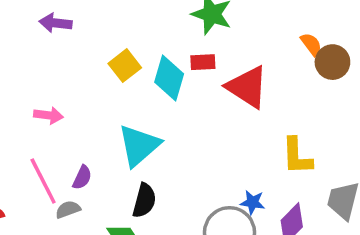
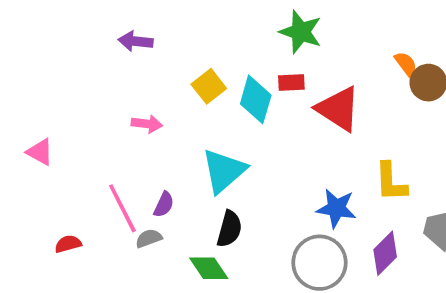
pink arrow: (48, 115) -> (147, 124), moved
blue star: (253, 202) -> (336, 208), moved, size x1.5

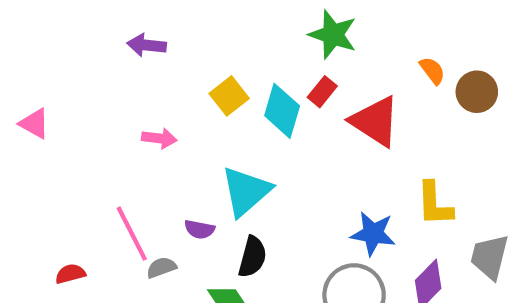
orange semicircle: (406, 64) -> (432, 71), moved
red rectangle: (291, 83) -> (322, 92), turned -48
pink triangle: (40, 152) -> (34, 123), moved
purple semicircle: (164, 205) -> (199, 229), moved, turned 76

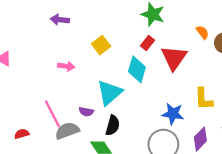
cyan diamond: (282, 111) -> (137, 69), moved
red triangle: (375, 121) -> (174, 58), turned 32
gray semicircle: (161, 267) -> (67, 131), size x1.6

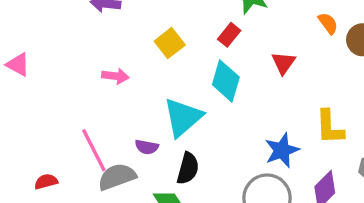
red rectangle: (148, 43) -> (229, 35), moved
red triangle: (174, 58) -> (284, 63), size x0.6
blue star: (173, 114) -> (282, 150), turned -30

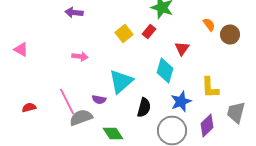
yellow square: (170, 43) -> (124, 34), moved
cyan diamond: (226, 81) -> (165, 70), moved
black semicircle: (188, 168) -> (144, 108), moved
red semicircle: (46, 182) -> (29, 108), moved

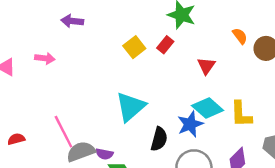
pink arrow: (80, 56) -> (45, 58), moved
cyan diamond: (165, 70) -> (208, 108), moved, turned -65
purple semicircle: (99, 100) -> (104, 154), moved
blue star: (181, 102) -> (190, 124), moved

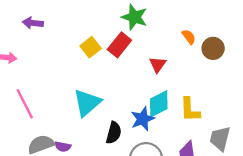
red rectangle: (165, 45) -> (119, 45), size x1.5
cyan diamond: (208, 108) -> (159, 104), turned -68
pink line: (63, 132) -> (25, 104), moved

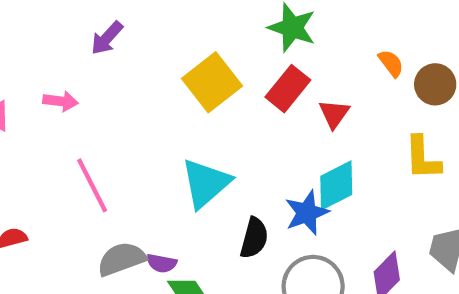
purple arrow: (33, 23) -> (107, 38), turned -54
red rectangle: (119, 45) -> (288, 89), moved
yellow square: (91, 47) -> (212, 82), size x1.5
yellow L-shape: (190, 110) -> (423, 158), moved

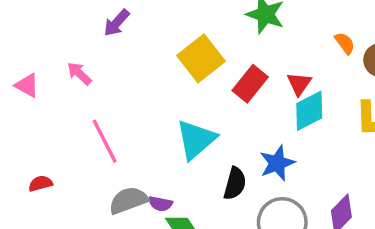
red rectangle: (288, 89) -> (250, 84), moved
pink arrow: (61, 101) -> (79, 74), turned -144
cyan diamond: (336, 185) -> (309, 111), moved

